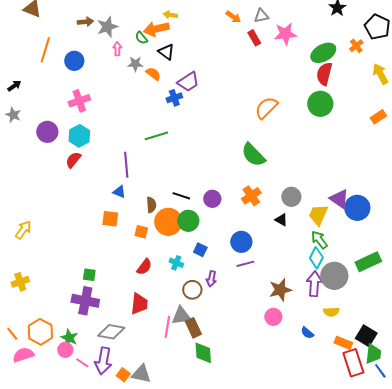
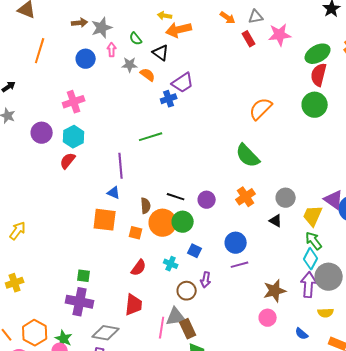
orange arrow: (156, 29) -> (179, 30), moved
blue circle: (74, 61) -> (86, 59), moved
orange square: (110, 219) -> (105, 220), size x1.4

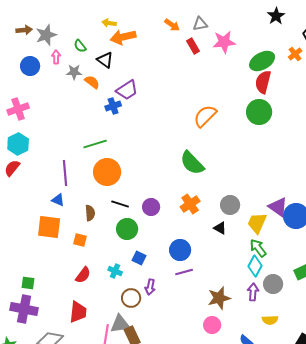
orange circle: (163, 223) -> (107, 172), moved
gray circle: (329, 277) -> (273, 284), size x0.7
purple arrow: (309, 285) -> (253, 292), size x0.7

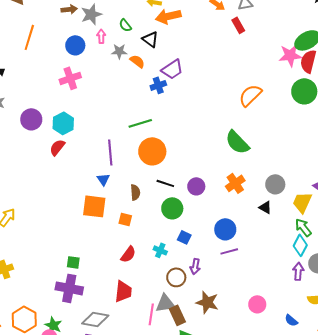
pink star: (224, 42) -> (290, 55), moved
pink cross: (18, 109) -> (70, 78), moved
blue triangle: (58, 200) -> (103, 179), turned 32
brown star: (219, 298) -> (207, 302), moved, turned 30

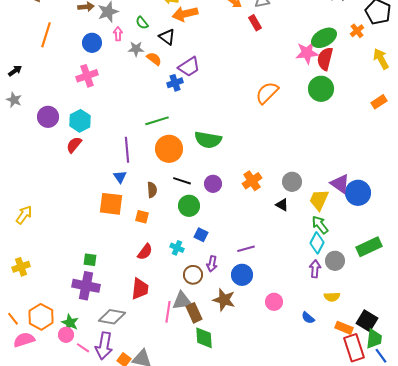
green semicircle: (237, 142) -> (208, 140), moved, turned -36
blue circle: (225, 229) -> (242, 275), moved

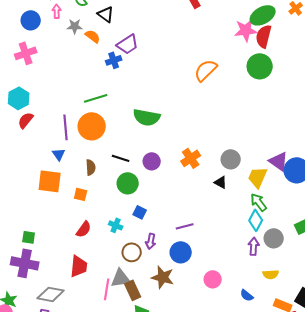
red semicircle: (74, 145) -> (26, 120), moved
orange circle: (169, 149) -> (92, 126), moved

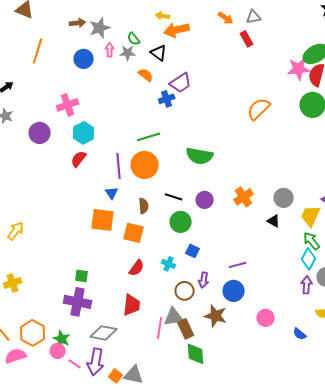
gray star: (75, 26) -> (128, 53), moved
pink cross: (26, 53) -> (68, 105), moved
cyan hexagon: (19, 98) -> (84, 133), moved
orange square: (81, 194) -> (134, 233), size x1.5

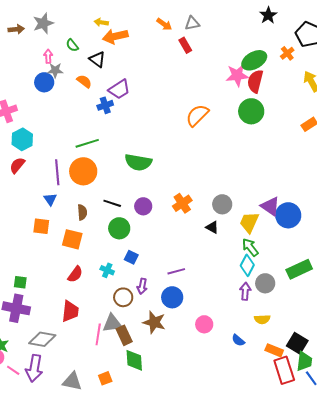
gray star: (100, 28) -> (43, 23), moved
gray star: (128, 53) -> (55, 70), moved
blue circle: (84, 59) -> (44, 82), moved
orange square: (103, 220) -> (41, 226), size x0.7
orange square: (116, 376) -> (105, 378), moved, turned 32

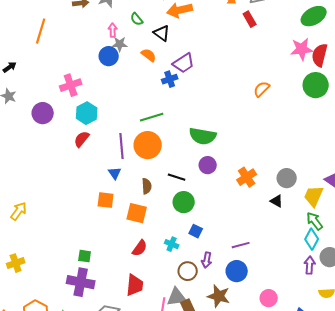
green ellipse: (254, 60) -> (314, 16), moved
orange semicircle: (197, 115) -> (262, 89), size x0.7
purple circle: (143, 206) -> (208, 165), moved

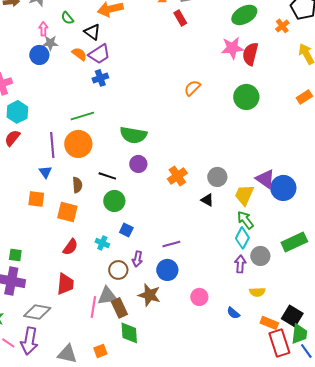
purple trapezoid: (184, 63) -> (99, 54), moved
green circle: (316, 85) -> (246, 97), moved

